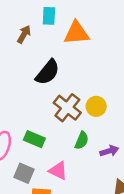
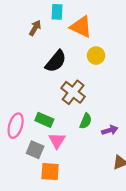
orange triangle: (76, 33) -> (81, 27), turned 30
yellow circle: (96, 106) -> (96, 56), moved
pink triangle: (58, 171) -> (57, 141), moved, turned 36

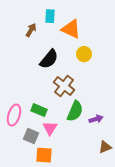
green semicircle: (86, 121) -> (75, 111), size x1.5

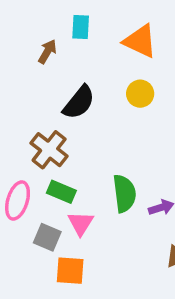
orange triangle: (71, 29) -> (140, 41), moved
brown cross: (64, 86) -> (49, 150), moved
green semicircle: (75, 111) -> (124, 193), turned -30

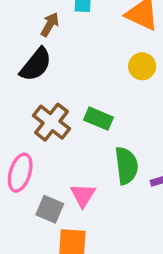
black semicircle: (79, 102) -> (36, 65), moved
green rectangle: (61, 192) -> (99, 119), moved

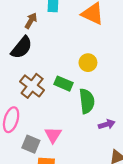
yellow circle: (142, 66) -> (88, 63), moved
green semicircle: (126, 166) -> (87, 101), moved

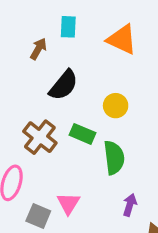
black semicircle: (22, 47) -> (64, 85), moved
purple arrow: (107, 124) -> (130, 205), moved, turned -56

